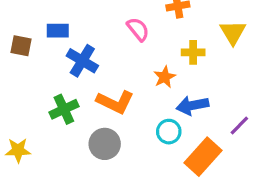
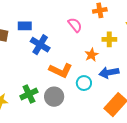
green cross: (64, 109) -> (29, 94), moved
cyan circle: (169, 132) -> (84, 83), moved

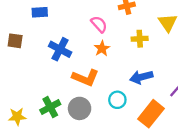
blue rectangle: (25, 26) -> (40, 12), moved
orange star: (92, 55) -> (102, 48), moved
cyan circle: (84, 83) -> (117, 100), moved

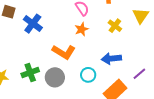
yellow cross: (140, 39) -> (115, 26), turned 32
blue cross: (60, 49) -> (33, 24), moved

